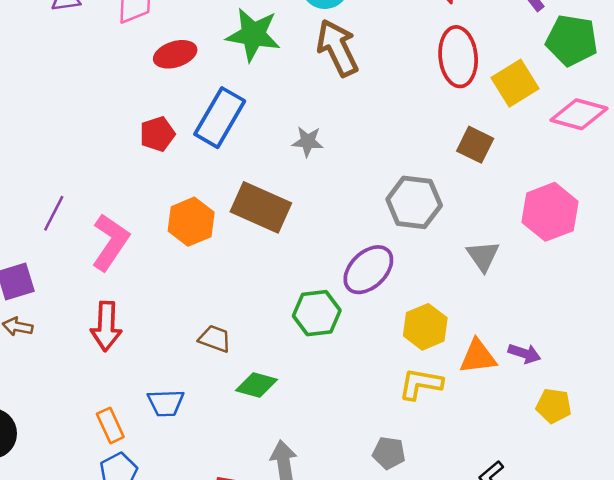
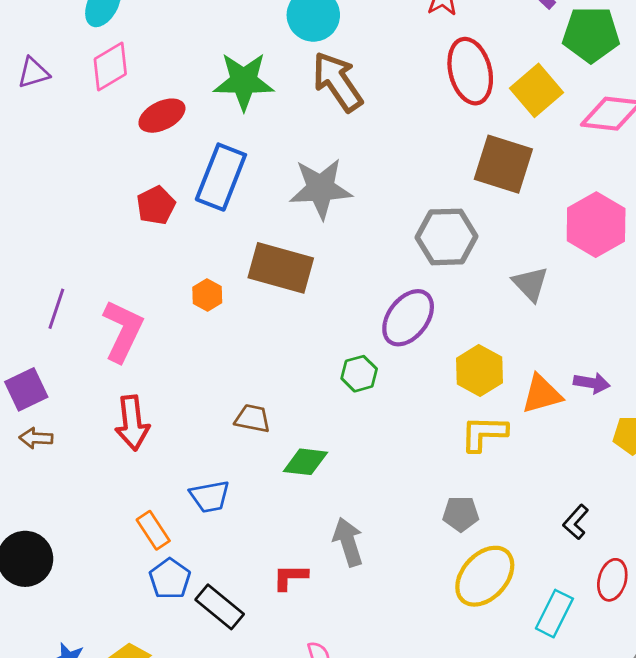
gray star: (308, 142) -> (321, 188), size x1.8
brown square: (475, 145) -> (503, 164), size x1.5
orange hexagon: (191, 222) -> (207, 295), size x0.6
green hexagon: (317, 313) -> (359, 374), size x0.7

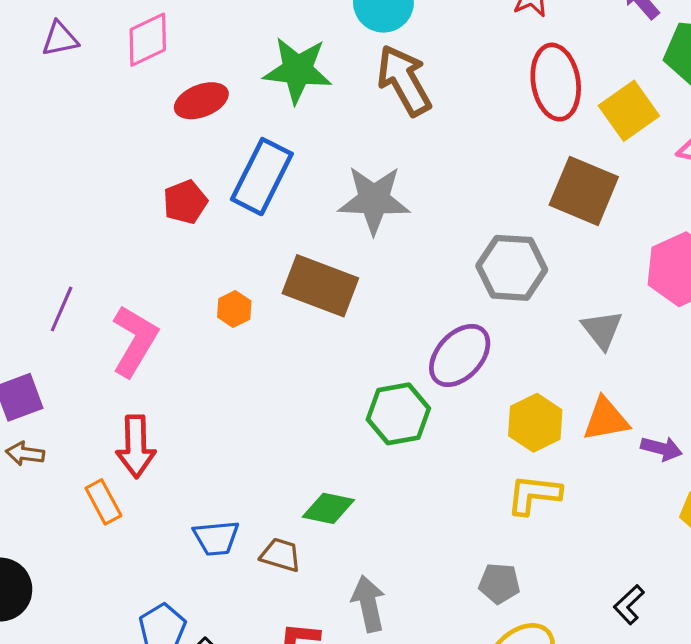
green hexagon: (359, 374) -> (398, 414), size x1.5
orange triangle: (542, 394) -> (606, 419), moved
brown trapezoid: (252, 418) -> (281, 555), moved
orange rectangle: (153, 530) -> (103, 502), moved

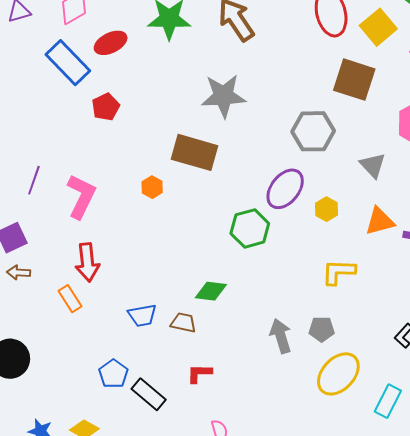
blue rectangle: (262, 177) -> (68, 63), moved, turned -66
orange hexagon: (234, 309) -> (152, 187), moved
yellow hexagon: (535, 423) -> (326, 209), moved, size x0.7
gray arrow: (369, 604) -> (281, 336), moved

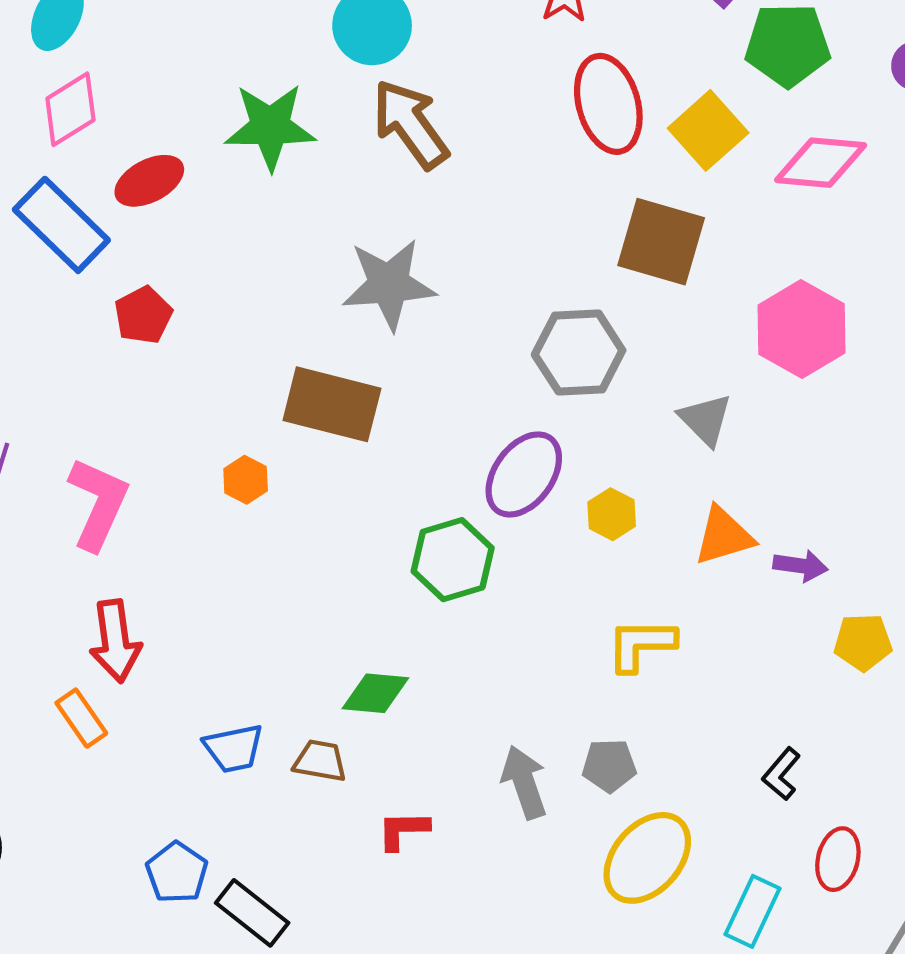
red L-shape: (199, 373) -> (403, 830), moved

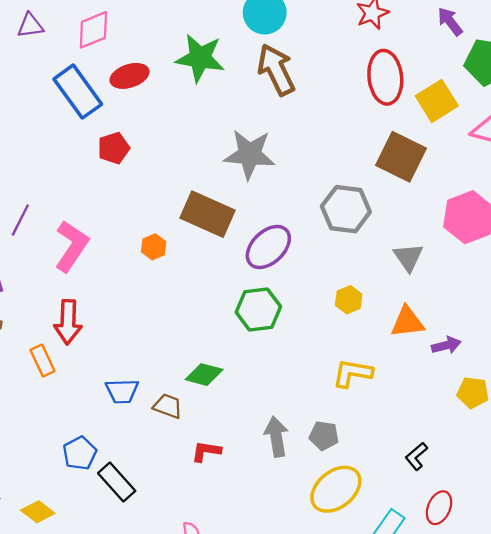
purple ellipse: (524, 474) -> (268, 247), moved
purple arrow: (801, 566) -> (446, 345), turned -32

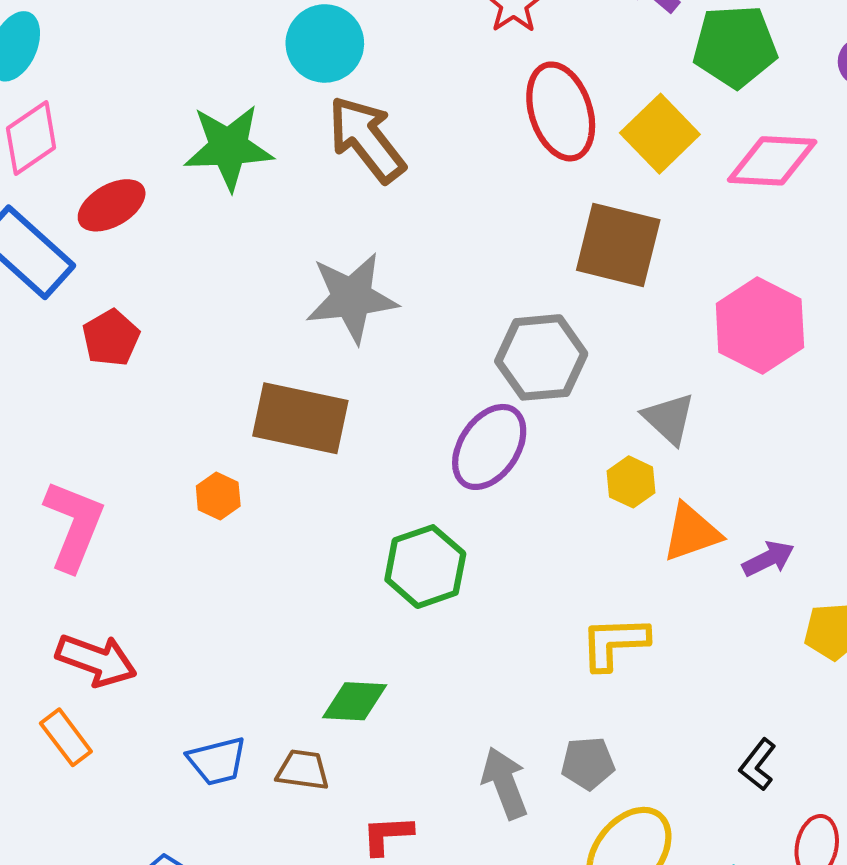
purple ellipse: (268, 247) -> (489, 447), moved
yellow hexagon: (349, 300) -> (631, 482), moved
red arrow: (68, 322) -> (96, 660), turned -60

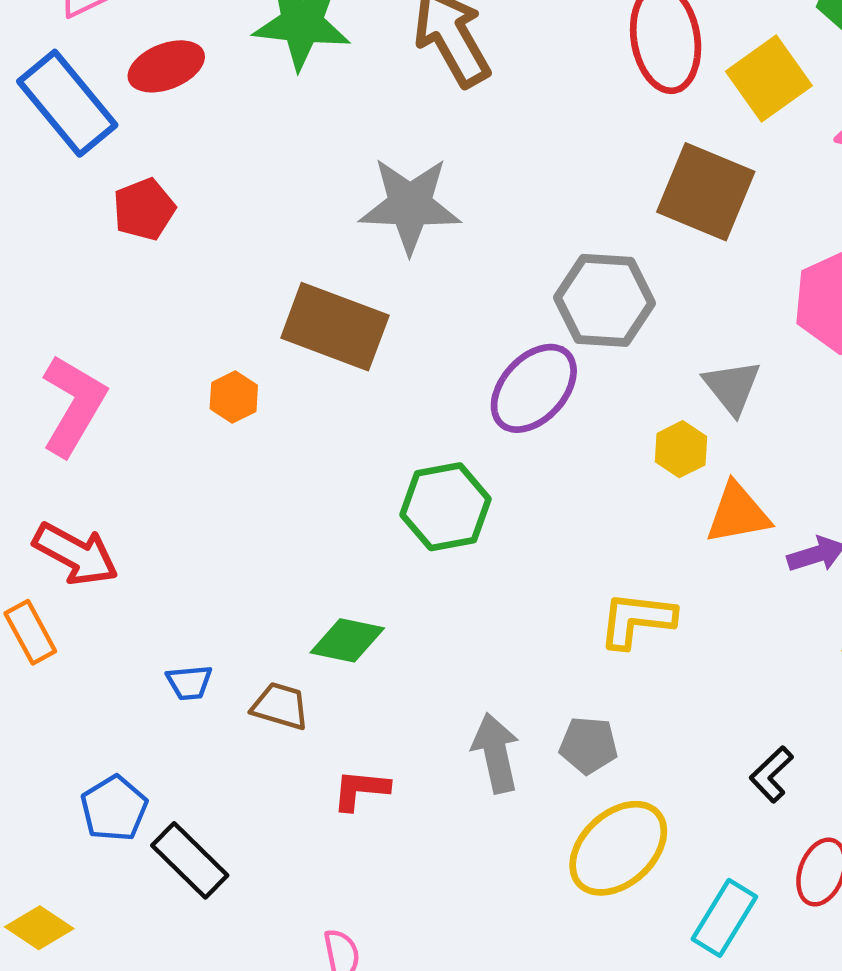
blue trapezoid: (217, 761) -> (189, 683), size x0.7

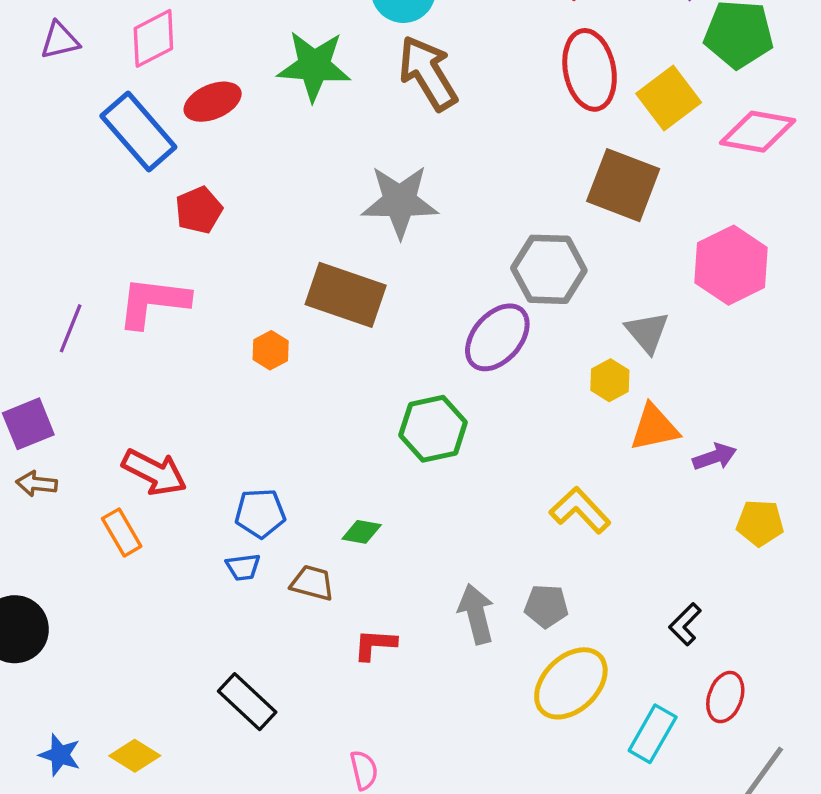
pink L-shape: (73, 405) -> (153, 302), moved, turned -112
yellow L-shape: (637, 620) -> (580, 510), turned 42
green diamond: (347, 640) -> (362, 532), size x0.7
blue pentagon: (114, 808) -> (260, 513), moved, turned 30

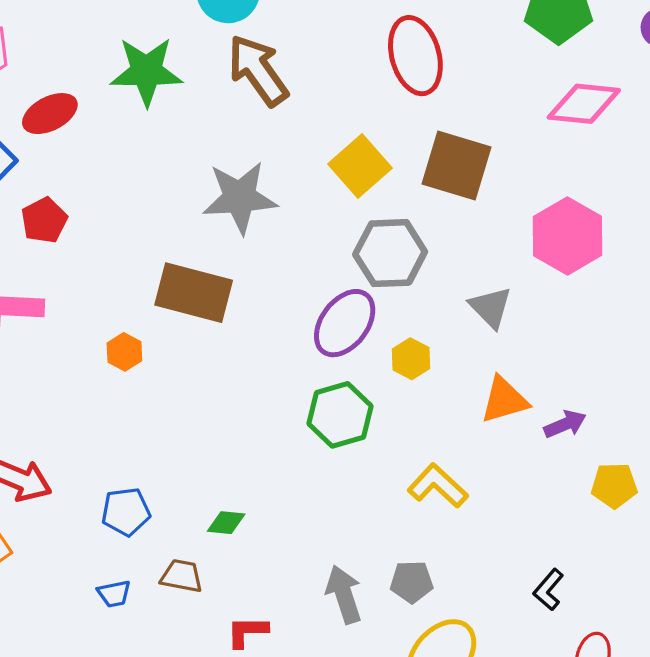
yellow square: (669, 98) -> (360, 166), moved
yellow hexagon: (610, 380) -> (411, 359), moved
green hexagon: (433, 429) -> (340, 415), moved
blue trapezoid: (243, 567) -> (114, 594), moved

